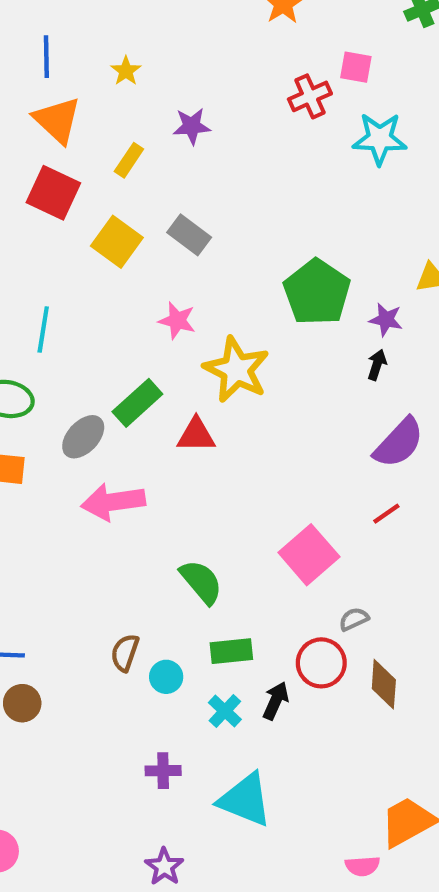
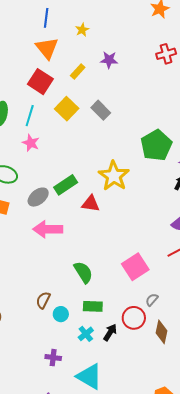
pink star: (177, 321) -> (31, 143), moved
cyan line: (43, 329) -> (30, 116), moved
gray semicircle: (354, 619) -> (152, 300), turned -32

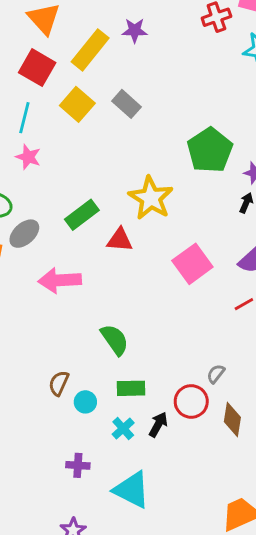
yellow rectangle: (78, 72) -> (90, 50), size x1.8
gray ellipse: (38, 197) -> (24, 234), moved
pink square: (135, 267) -> (192, 264), moved

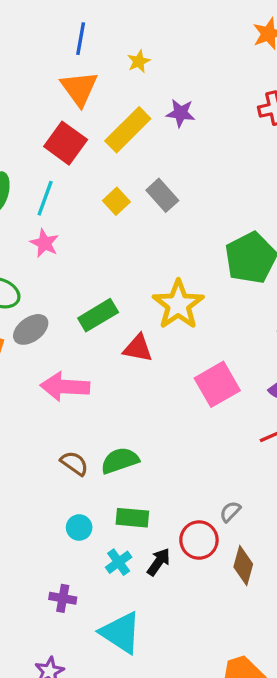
yellow square: (77, 104) -> (116, 201), moved, size x0.7
green semicircle: (115, 340) -> (120, 461), turned -80
brown semicircle: (59, 383) -> (74, 463), moved, turned 95

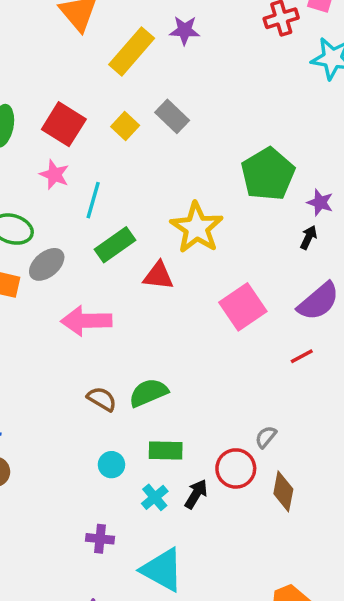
red square: (66, 143) -> (64, 124), moved
cyan line: (45, 198) -> (93, 200), moved

